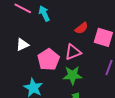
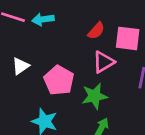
cyan arrow: (44, 13) -> (43, 19), turned -63
pink triangle: (73, 52) -> (104, 62), moved

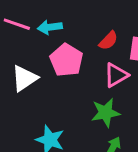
white triangle: (21, 66) -> (24, 78), size x1.4
pink pentagon: (59, 80) -> (66, 60), moved

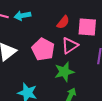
pink pentagon: (66, 60) -> (43, 49), moved

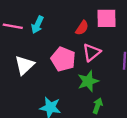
cyan arrow: (22, 16) -> (37, 25), turned -49
pink square: (87, 27) -> (107, 18), moved

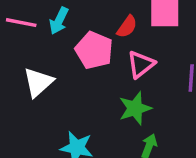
pink pentagon: (63, 59) -> (94, 50), moved

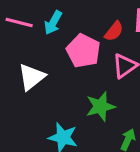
green star: (135, 108) -> (100, 106), moved

